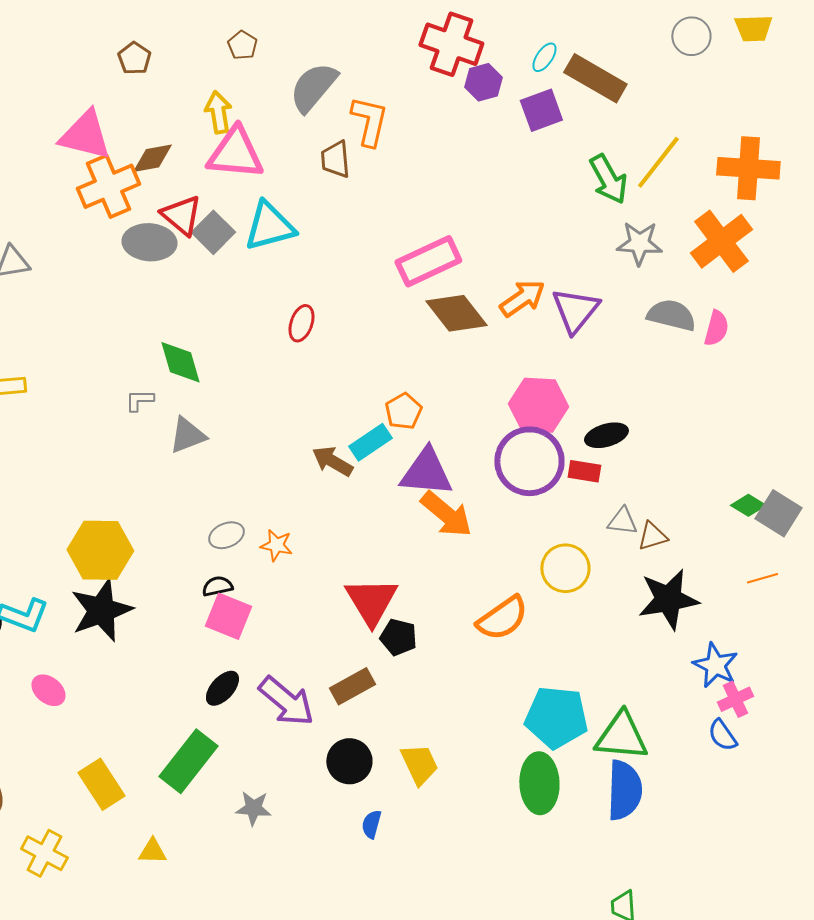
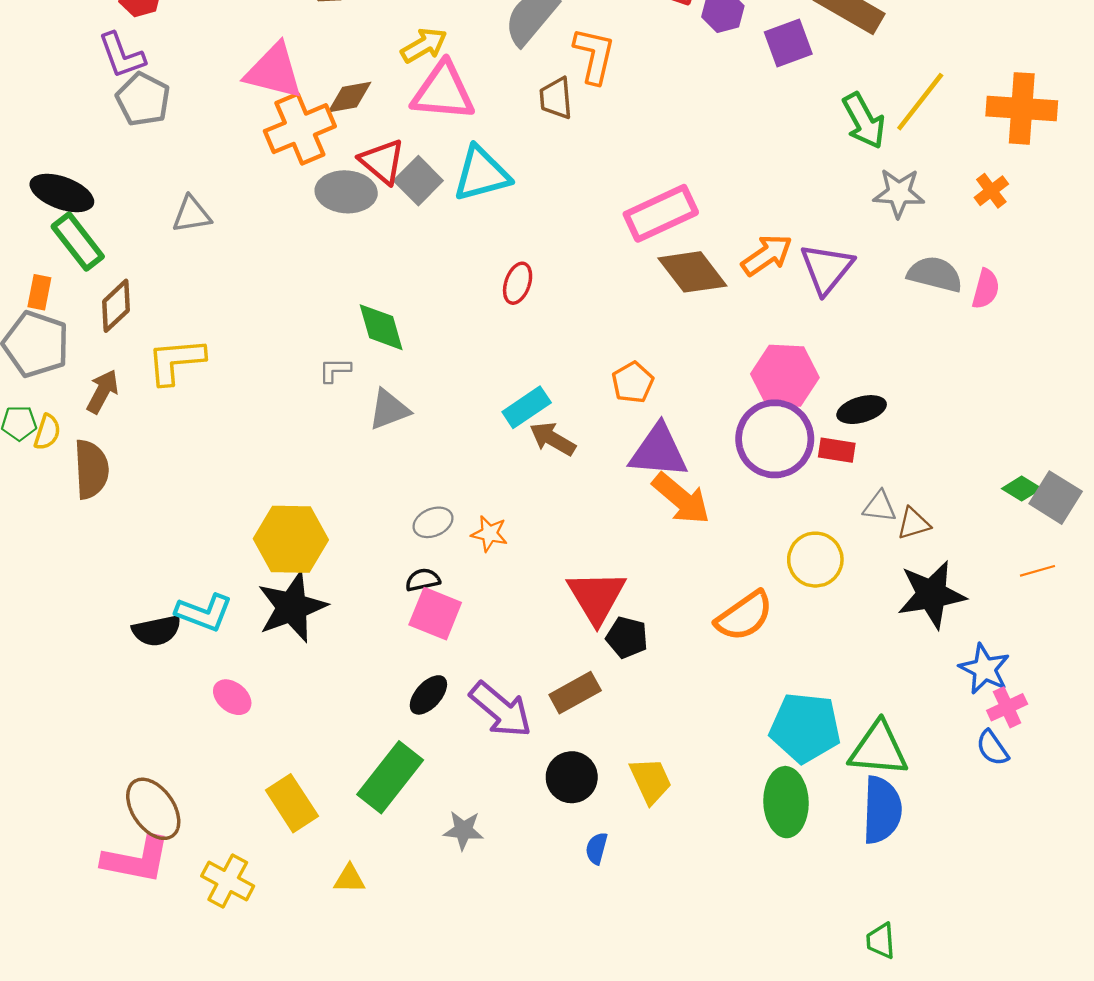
yellow arrow: (218, 112) -> (424, 45), turned 69
orange cross: (721, 241) -> (991, 191), size x0.5
cyan rectangle: (370, 442) -> (527, 407), moved

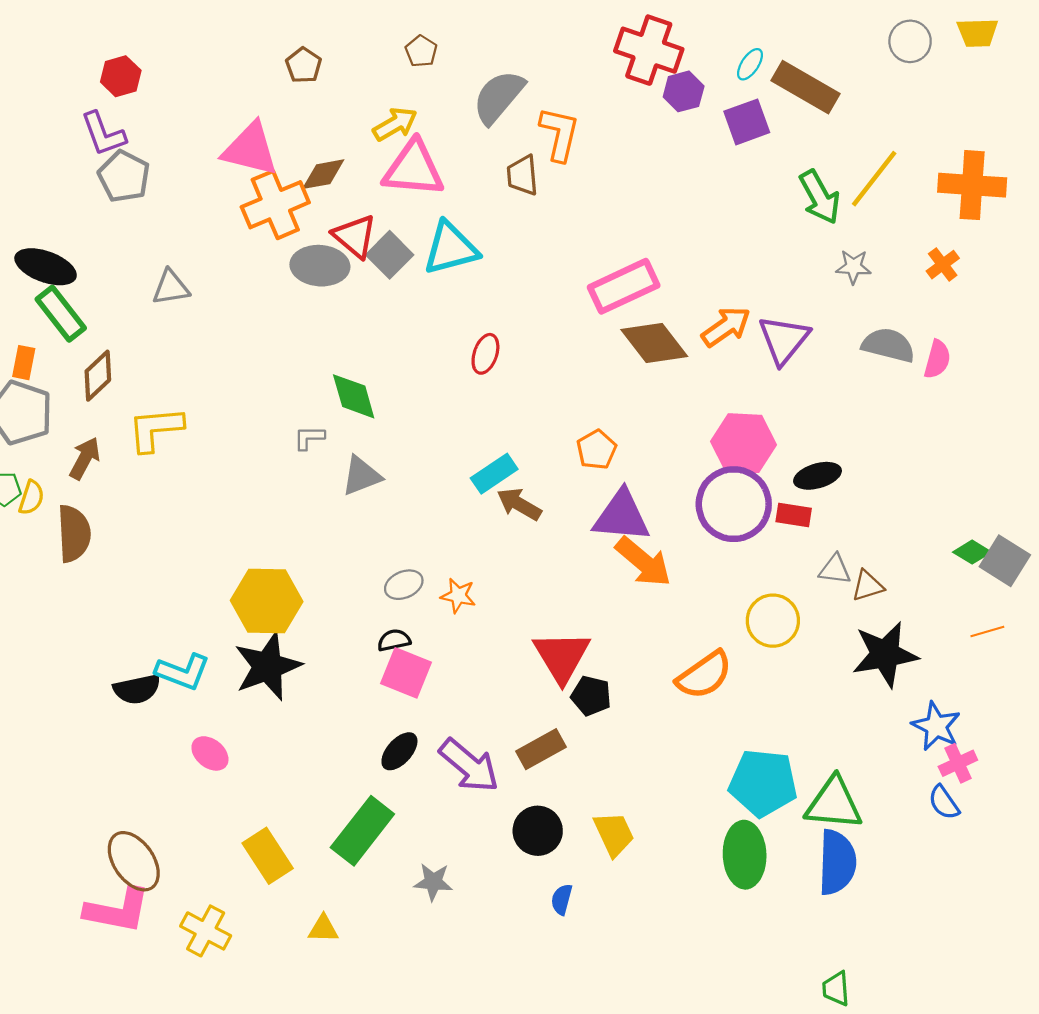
gray star: (899, 193) -> (853, 267), size x0.7

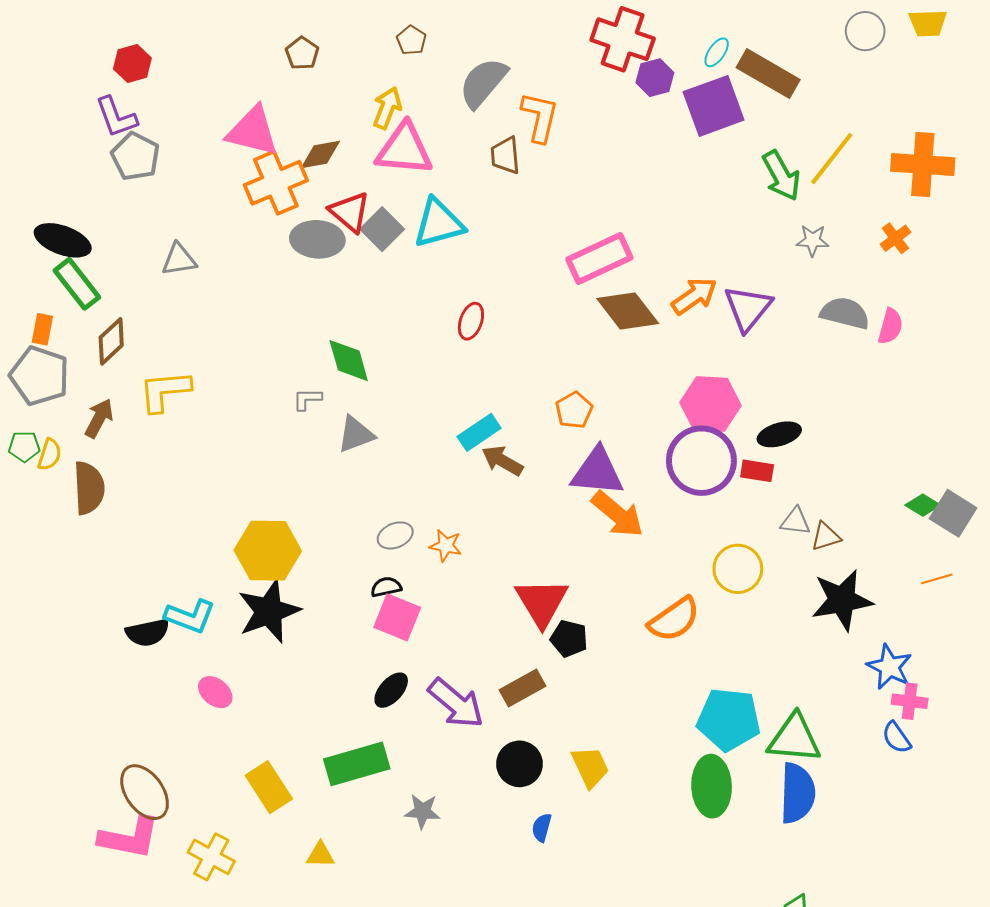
purple square: (747, 122) -> (714, 106), size x1.4
yellow arrow: (395, 124) -> (387, 108), turned -39
pink cross: (958, 763) -> (910, 701), turned 32
green rectangle: (362, 831) -> (357, 764), turned 36

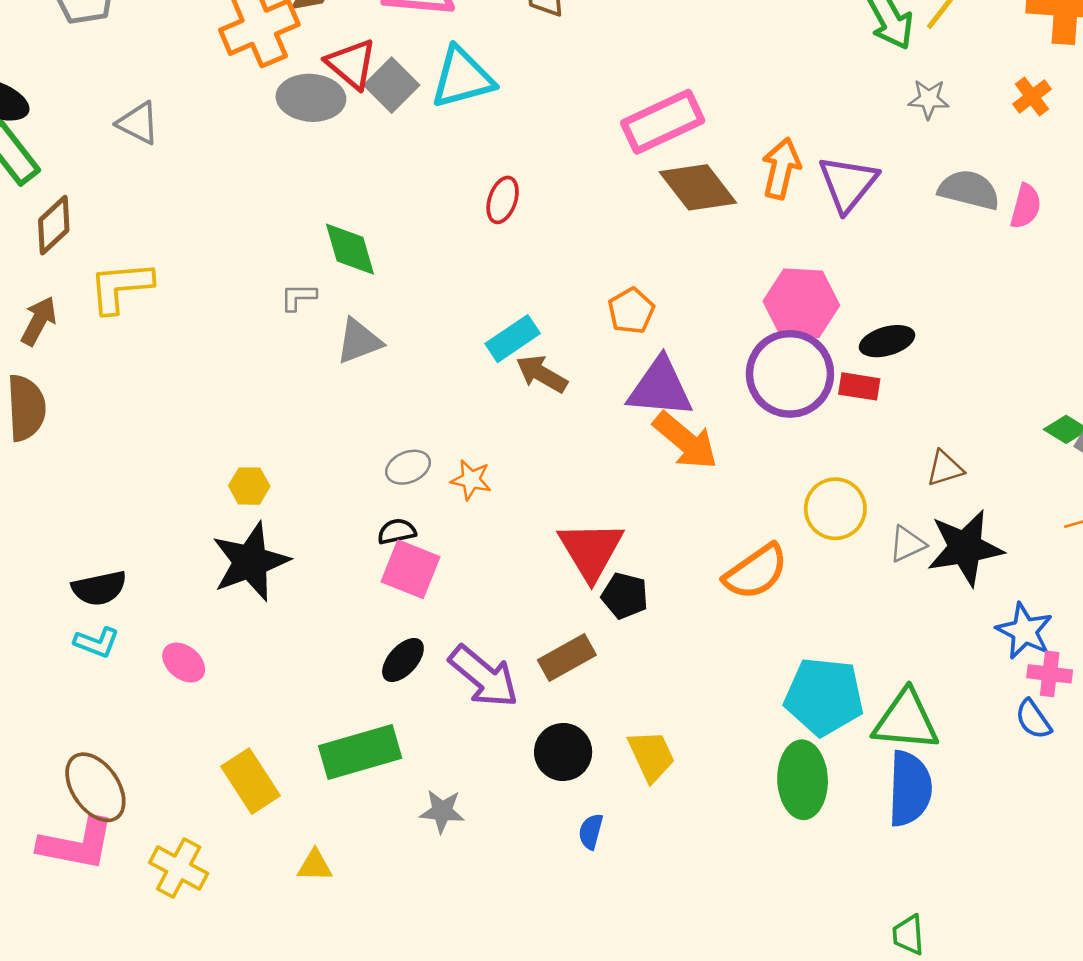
gray triangle: (179, 260) -> (138, 123), turned 36
orange arrow: (694, 296) -> (781, 168), turned -42
gray triangle: (795, 521) -> (907, 544), moved, turned -32
yellow hexagon: (268, 551) -> (249, 486), size x0.5
cyan L-shape: (190, 616) -> (97, 642), moved, size x0.7

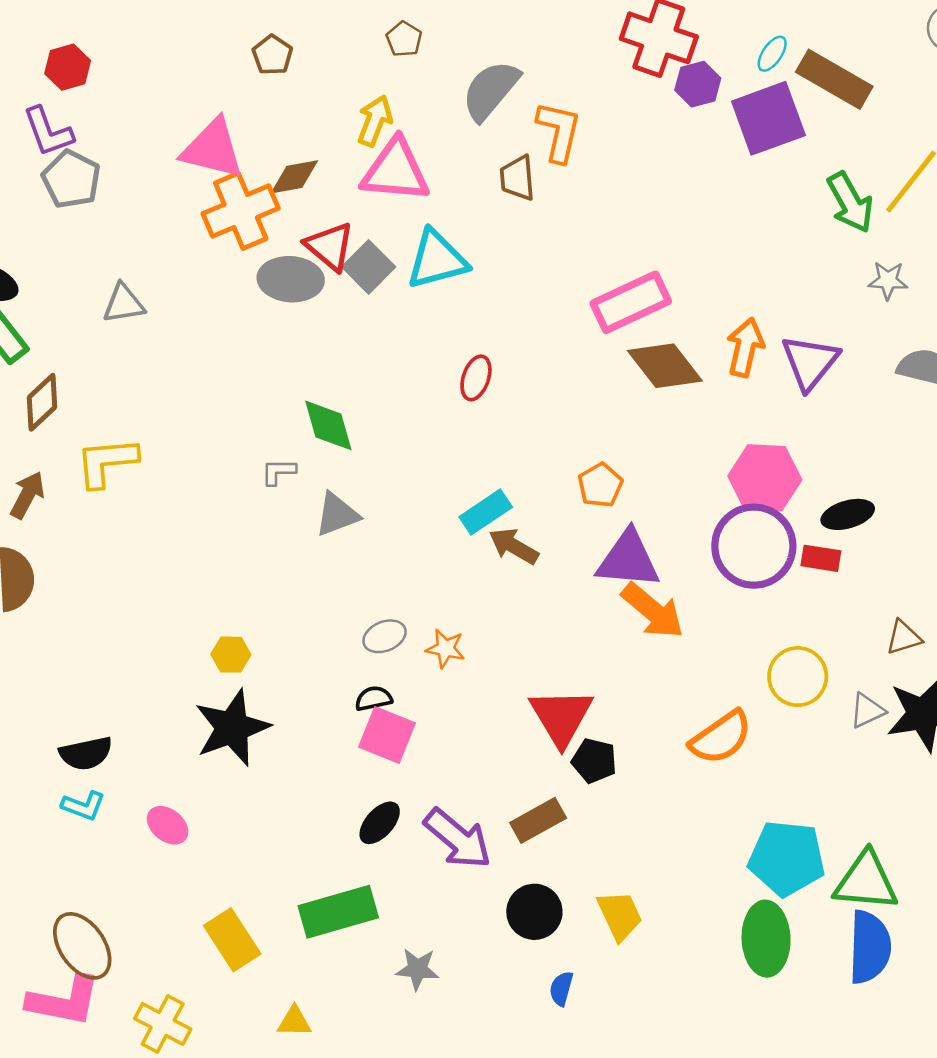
gray triangle: (138, 123) -> (124, 304), turned -36

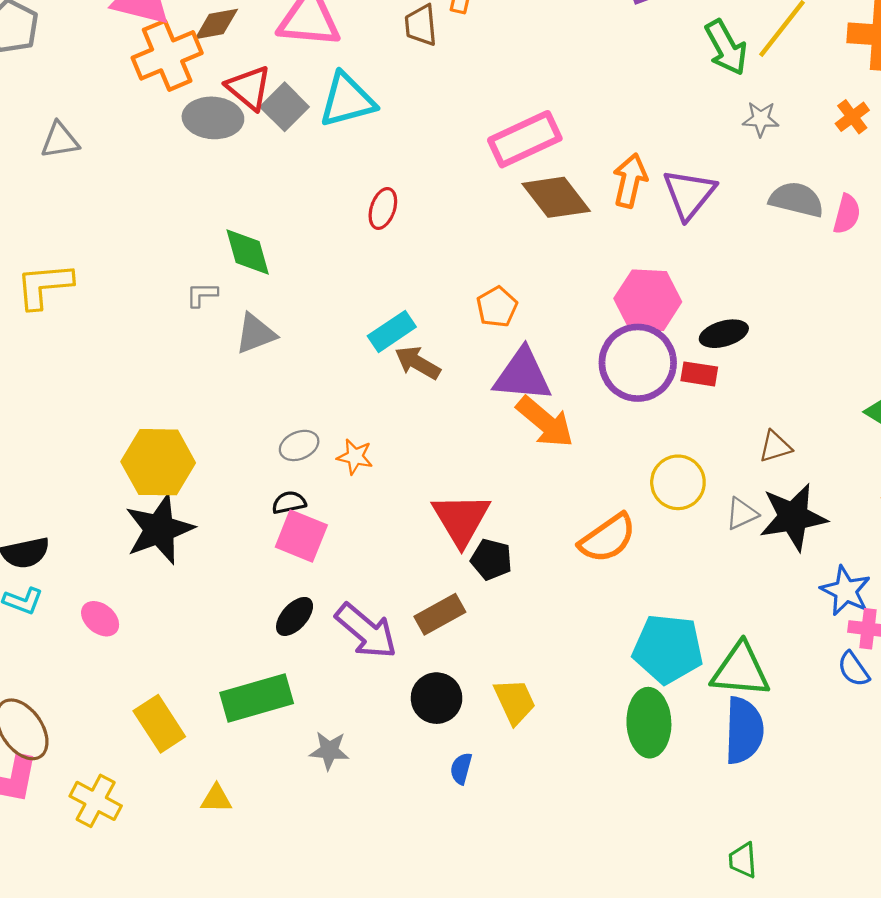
yellow hexagon: (231, 655) -> (158, 462), size x2.0

